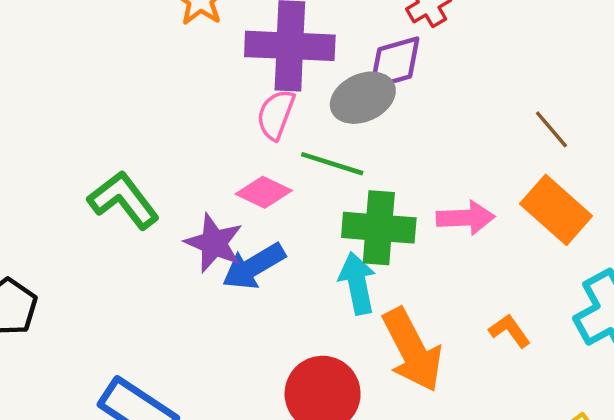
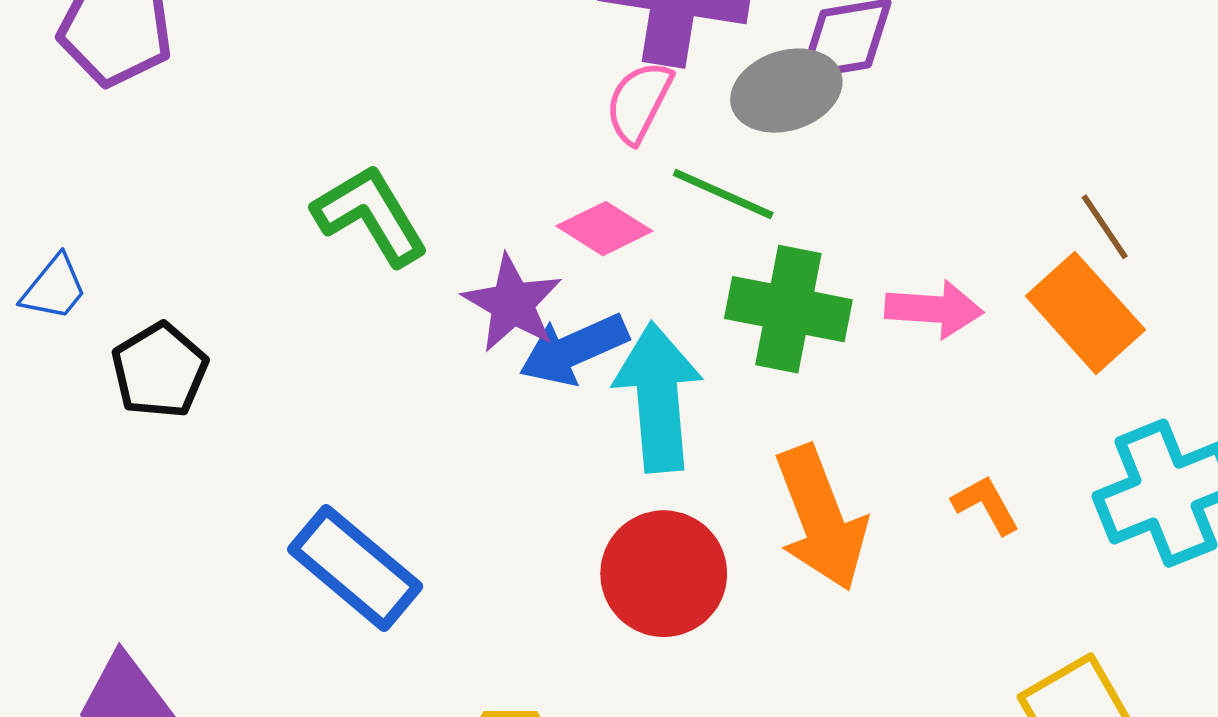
brown line: (551, 129) -> (1105, 227), moved
cyan arrow: (357, 283) -> (658, 397), moved, size x1.4

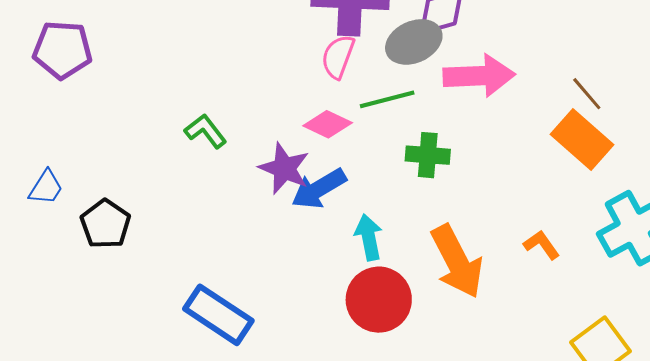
green line: (723, 194) -> (387, 99), turned -32
green L-shape: (370, 215) -> (206, 131), size x0.7
green cross: (788, 309) -> (428, 155), size x0.7
pink arrow: (934, 309) -> (479, 76), moved, size x1.4
cyan arrow: (658, 397) -> (369, 237), moved, size x0.6

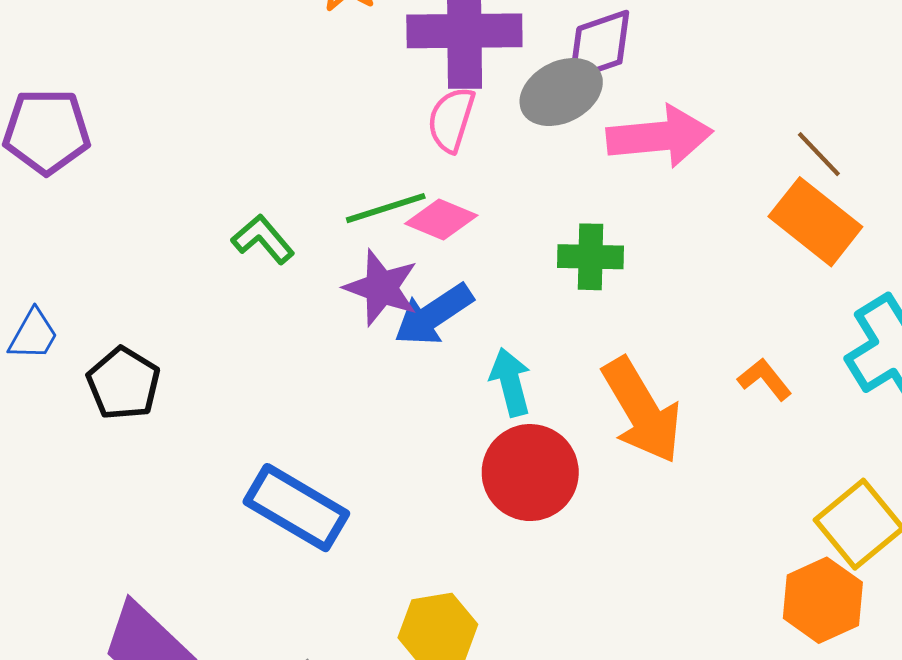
green line: (387, 99) -> (386, 208), moved

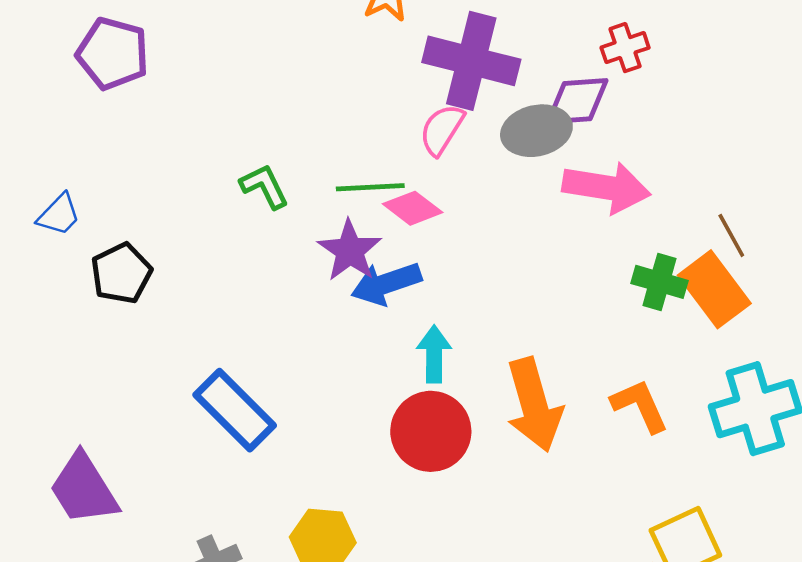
green cross: (591, 257) -> (660, 282), moved
orange L-shape: (765, 379) -> (640, 406), size x1.4

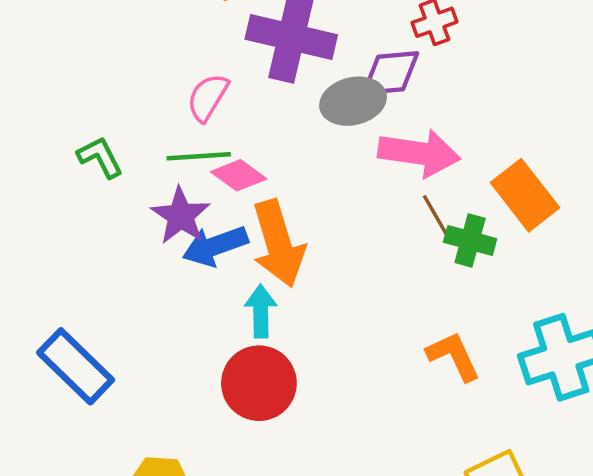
pink semicircle: (442, 130) -> (208, 97), moved
brown line: (731, 235) -> (435, 215), moved
orange rectangle: (714, 289) -> (525, 195), moved
orange arrow: (534, 405) -> (278, 244), moved

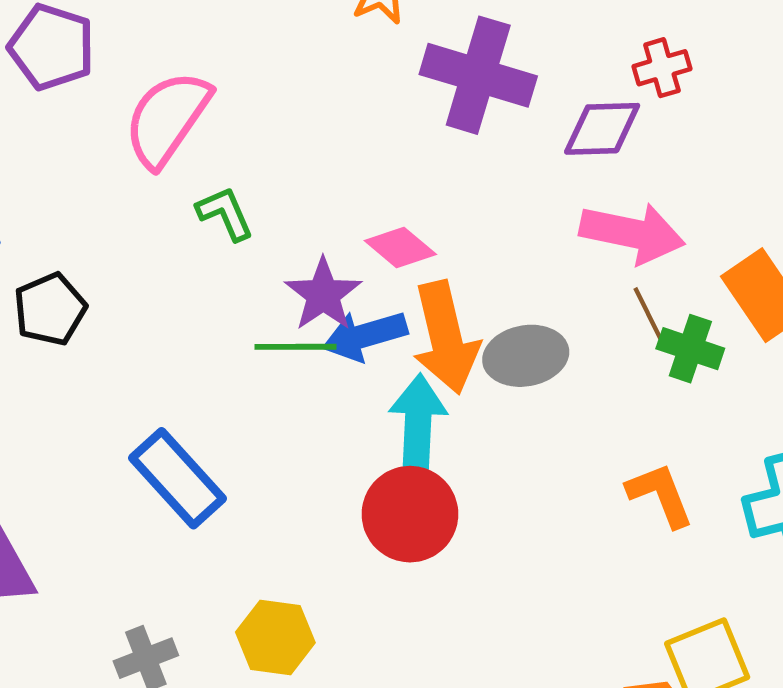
pink semicircle: (208, 97) -> (167, 119), moved, size x1.6
gray ellipse: (353, 101) -> (526, 356), moved
green line: (199, 156) -> (296, 347), moved
cyan arrow: (261, 311) -> (418, 422), size x1.4

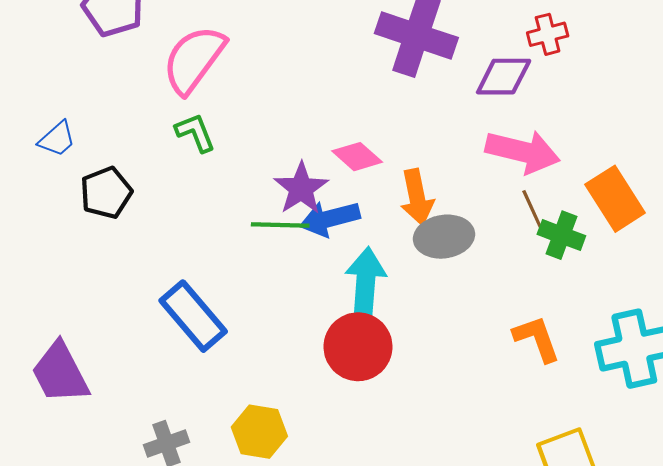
green L-shape: (225, 213) -> (195, 133), moved
orange arrow: (446, 338) -> (417, 197), moved, size x0.7

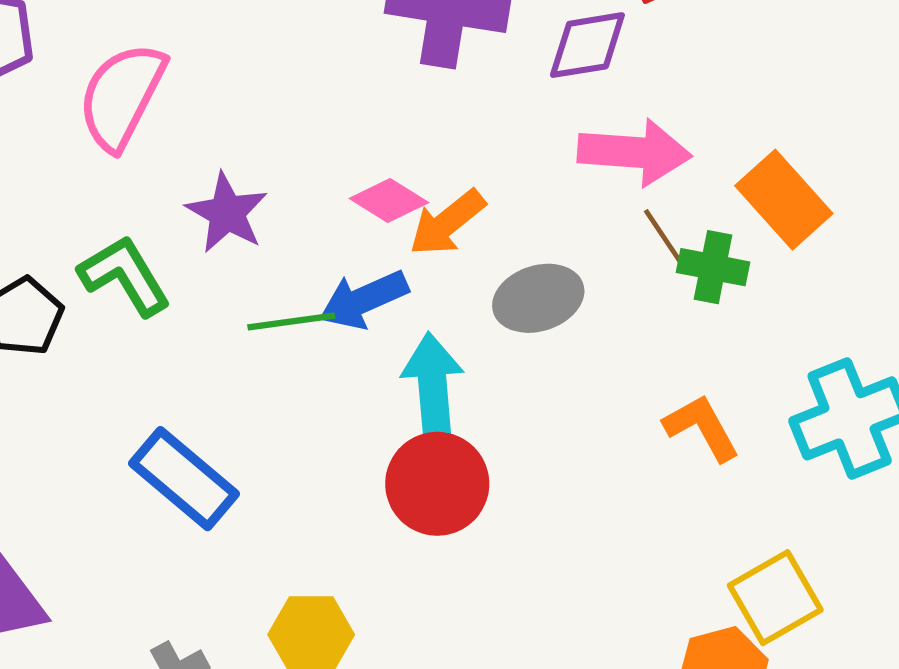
green L-shape: (195, 133) -> (125, 276), moved, size x1.4
purple star: (301, 188) -> (227, 213), moved
orange arrow: (417, 197) -> (447, 223), moved, turned 72

